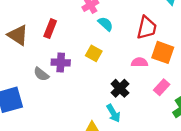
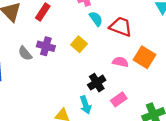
red trapezoid: (147, 28) -> (121, 27), moved, turned -95
pink rectangle: (162, 87) -> (119, 99), moved

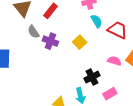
gray semicircle: (25, 53) -> (34, 32), moved

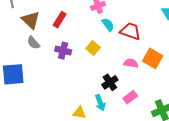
gray semicircle: (34, 32) -> (33, 43), moved

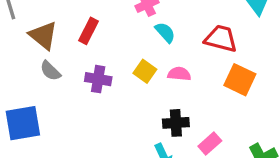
red trapezoid: (130, 31) -> (221, 39), moved
pink semicircle: (131, 63) -> (179, 74), moved
black cross: (110, 82) -> (176, 123), turned 35

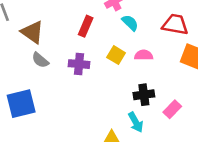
red rectangle: (88, 31) -> (86, 26), moved

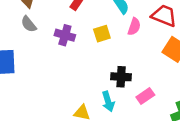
yellow square: (116, 55) -> (102, 34), turned 30
pink semicircle: (144, 55) -> (134, 27), moved, turned 96

